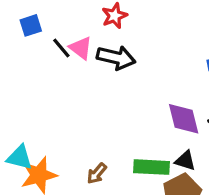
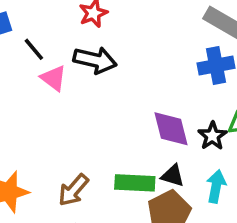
pink triangle: (81, 48) -> (54, 78), moved
brown arrow: (97, 173) -> (73, 190), size x1.4

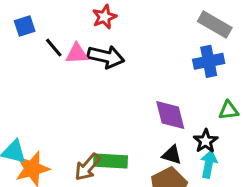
pink triangle: (54, 78) -> (77, 54), moved, turned -40
black star: (212, 136) -> (206, 141), moved
green rectangle: (135, 183) -> (111, 161), moved

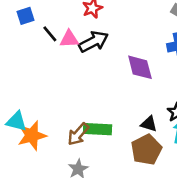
black arrow: (106, 57) -> (94, 42), turned -40
purple diamond: (170, 115) -> (140, 67), moved

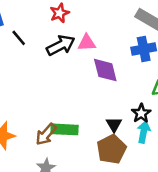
pink triangle: (69, 39) -> (87, 43), moved
black triangle: (149, 124) -> (114, 124), turned 42

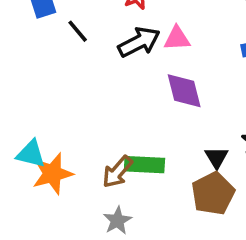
purple diamond: (105, 70) -> (184, 91), moved

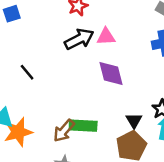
black line: (78, 31) -> (27, 72), moved

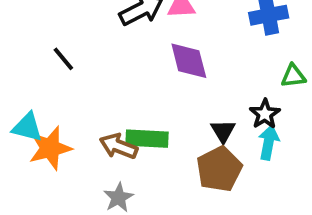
brown arrow: (64, 131) -> (118, 146), turned 70

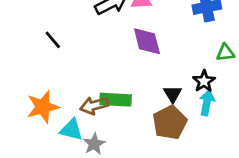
cyan triangle: (27, 127) -> (71, 130), moved
brown arrow: (118, 146) -> (94, 105), turned -36

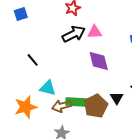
brown pentagon: (170, 123) -> (96, 106), moved
cyan triangle: (71, 130) -> (48, 88), moved

